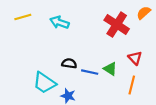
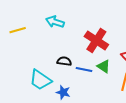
yellow line: (23, 17) -> (18, 30), moved
red cross: (117, 25) -> (96, 40), moved

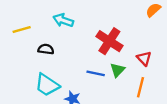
black semicircle: (64, 61) -> (46, 49), moved
green triangle: (104, 66) -> (117, 70), turned 40

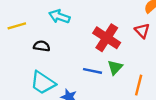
red triangle: (144, 58) -> (142, 31), moved

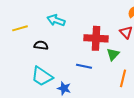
red cross: (107, 38) -> (96, 38), turned -30
green triangle: (115, 67) -> (113, 54), moved

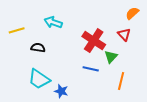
red cross: (96, 38) -> (94, 41), turned 30
blue line: (84, 66) -> (91, 69), moved

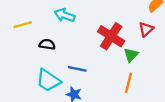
red triangle: (124, 34) -> (146, 29), turned 32
blue line: (91, 69) -> (77, 69), moved
orange line: (121, 81) -> (129, 83), moved

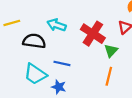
cyan arrow: (65, 15) -> (57, 25), moved
black semicircle: (47, 44) -> (34, 41), size x1.5

